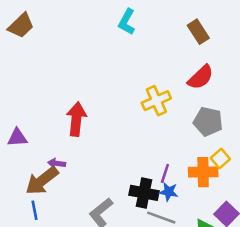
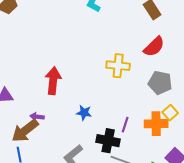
yellow cross: (156, 101) -> (118, 66), turned 30
blue star: (169, 192) -> (84, 113), moved

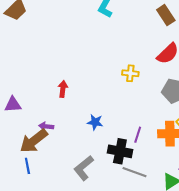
yellow cross: (118, 66) -> (130, 73), size x0.7
red arrow: (53, 81) -> (63, 89), size x0.6

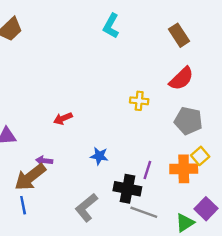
red arrow: (63, 89) -> (63, 118), turned -119

